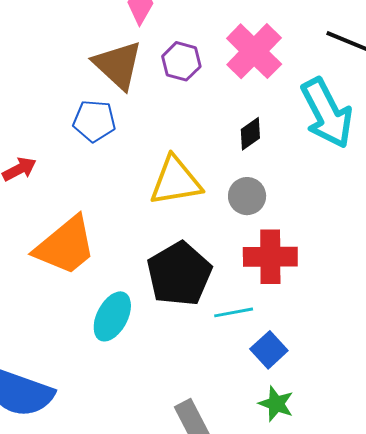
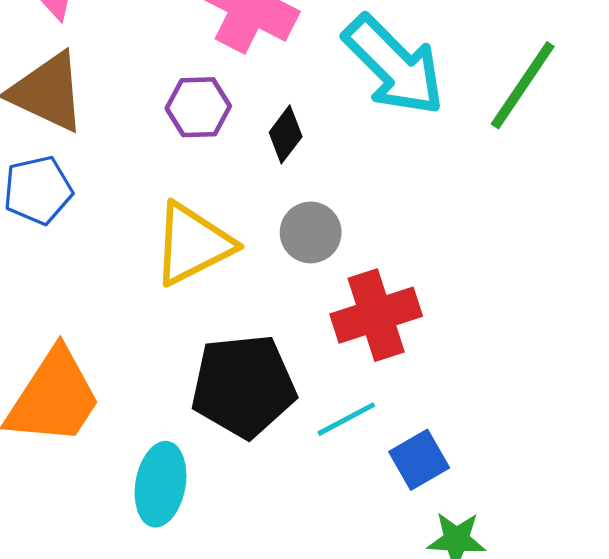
purple hexagon: (181, 61) -> (198, 107), moved
black pentagon: (179, 274) -> (243, 386), turned -30
blue square: (269, 350) -> (419, 460), turned 30

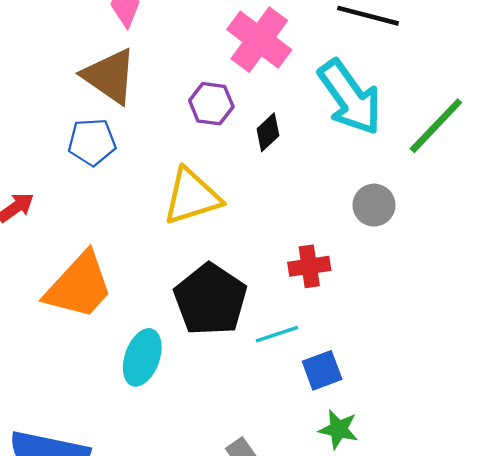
gray circle: (311, 232) -> (374, 205), moved
red cross: (376, 315) -> (309, 266), size x0.7
black pentagon: (243, 386) -> (210, 300), turned 30

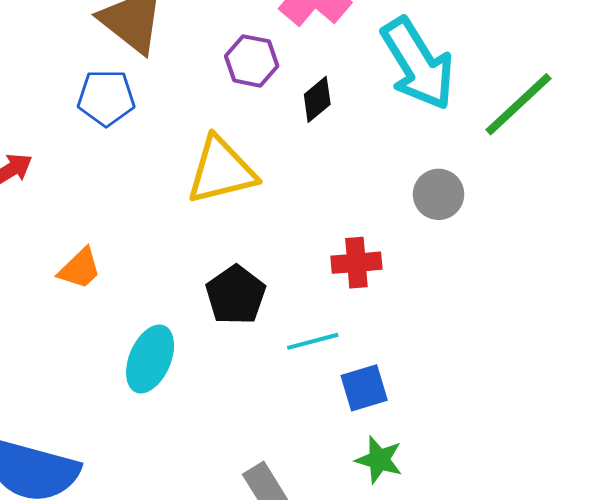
orange trapezoid: (79, 286) -> (80, 269), size x0.5
black pentagon: (210, 300) -> (236, 295), size x0.7

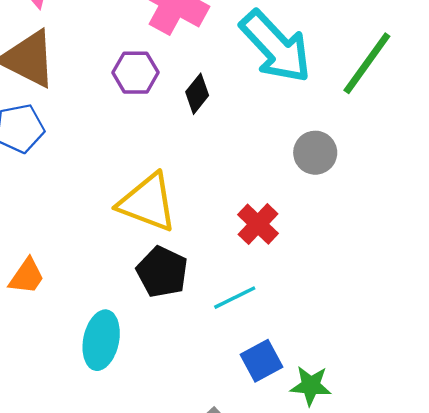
yellow triangle: (221, 171) -> (148, 203), moved, turned 46
red cross: (356, 263) -> (258, 224), turned -30
blue square: (364, 388) -> (261, 361), moved

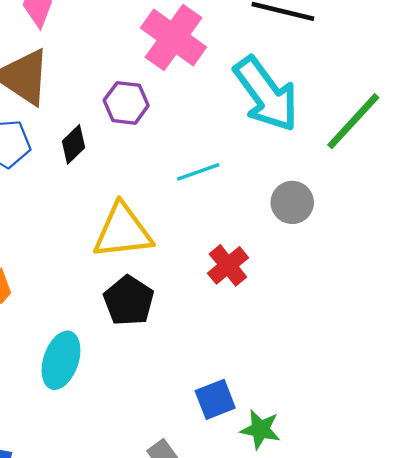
black diamond: (197, 94) -> (73, 144), moved
yellow triangle: (148, 203) -> (123, 231), turned -34
cyan line: (235, 298) -> (198, 172), moved

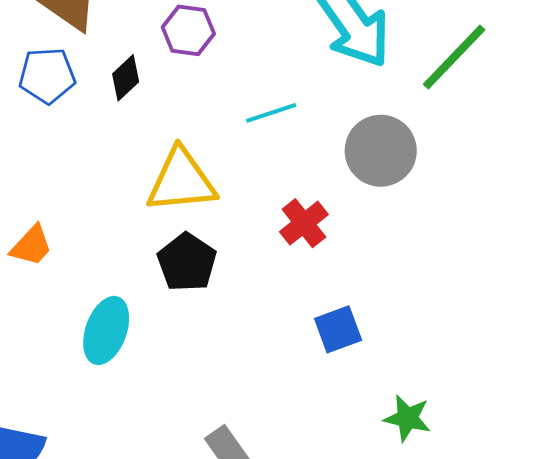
gray circle: (292, 202) -> (381, 151), size x1.4
blue square: (215, 399) -> (338, 329), moved
green star: (260, 429) -> (407, 418), moved

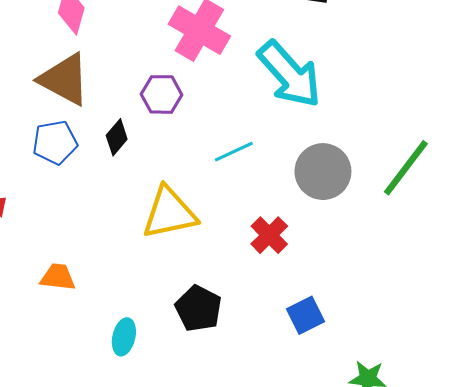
green line: (454, 57) -> (406, 168), moved
orange trapezoid: (31, 246) -> (58, 277), turned -120
black pentagon: (187, 262) -> (198, 308), moved
cyan ellipse: (106, 330) -> (124, 337), size x0.7

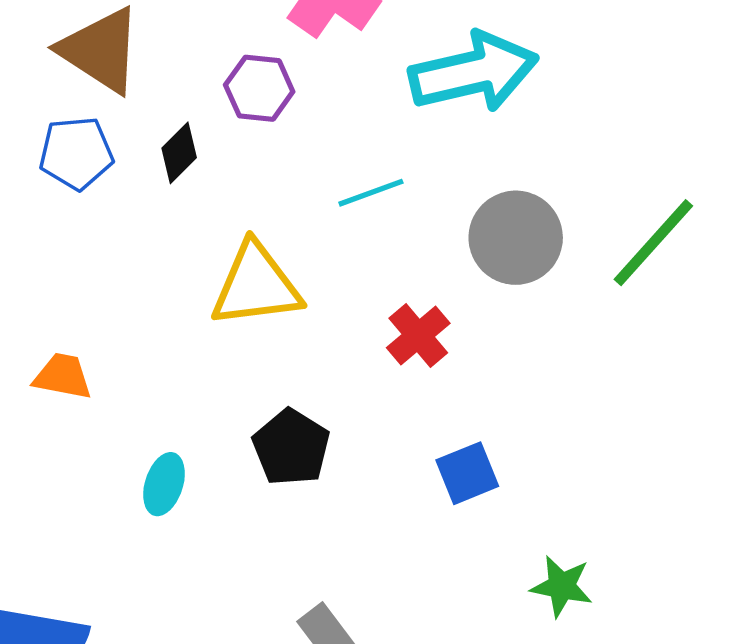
cyan arrow: (289, 74) -> (474, 72), turned -66

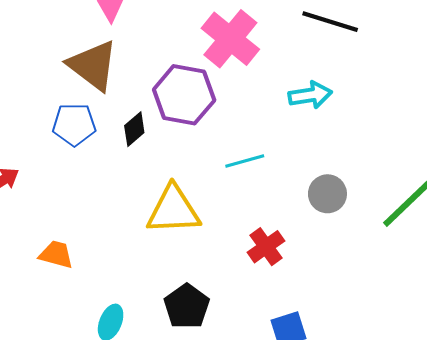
cyan arrow: (474, 72) -> (310, 95), size x0.6
purple hexagon: (259, 88) -> (184, 95), size x1.5
gray circle: (516, 238) -> (327, 194), size x0.7

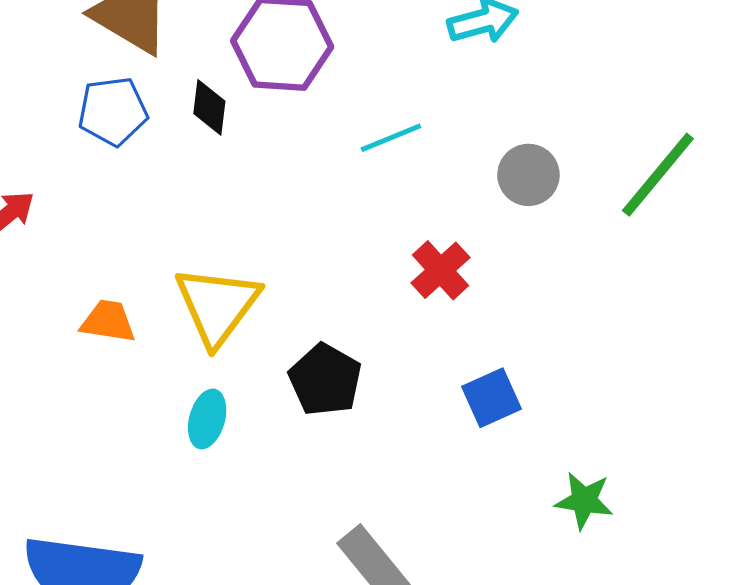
black diamond: (134, 129) -> (209, 107), turned -36
yellow triangle: (173, 210) -> (217, 305), moved, turned -44

